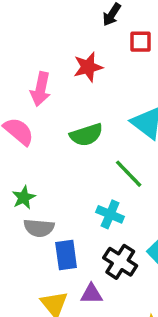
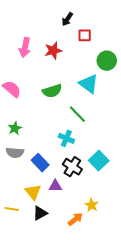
pink arrow: (41, 89) -> (25, 47), moved
gray semicircle: (39, 228) -> (15, 153), moved
blue rectangle: (66, 255) -> (40, 163), turned -36

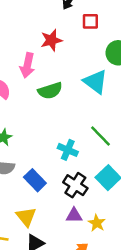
pink arrow: (25, 47) -> (27, 65), moved
green line: (77, 114) -> (101, 136), moved
purple triangle: (55, 186) -> (74, 215), moved
yellow star: (92, 205) -> (97, 223), moved

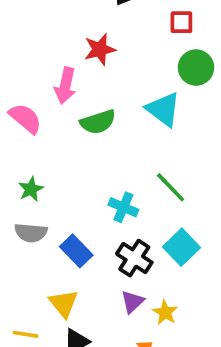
red square: (90, 21) -> (181, 22), moved
purple triangle: (74, 215) -> (132, 302), turned -42

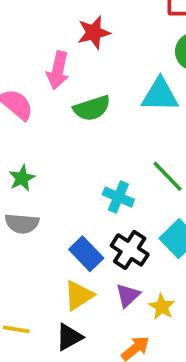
cyan triangle: (163, 109) -> (160, 95), turned -36
blue rectangle: (76, 251) -> (86, 254), moved
yellow triangle: (64, 303) -> (79, 295), moved, turned 36

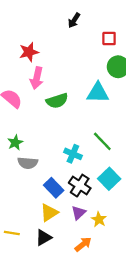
red star: (94, 33) -> (29, 52), moved
gray semicircle: (22, 224) -> (28, 163), moved

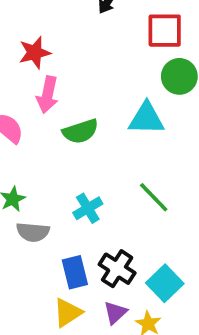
red square: (109, 38) -> (165, 31), size x1.5
cyan cross: (73, 154) -> (88, 208), moved, turned 36
cyan square: (109, 179) -> (165, 283), moved
blue rectangle: (54, 188) -> (75, 272), turned 30

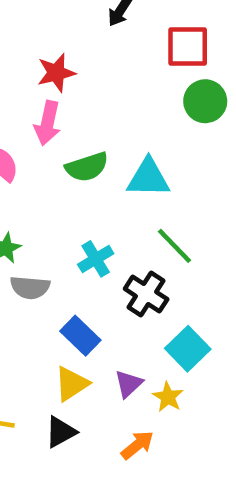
red star: (35, 53) -> (56, 73), moved
cyan triangle: (146, 119) -> (148, 178), moved
black cross: (117, 269) -> (146, 294), moved
blue rectangle: (75, 272) -> (80, 336), turned -32

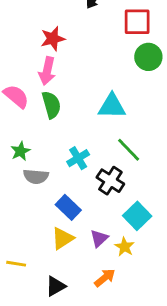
green semicircle: (87, 167) -> (51, 105), moved, turned -88
black triangle: (61, 432) -> (56, 286), moved

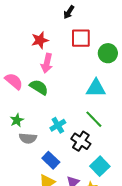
red square: (137, 22) -> (81, 38), moved
pink arrow: (47, 71) -> (47, 63), moved
green semicircle: (51, 105) -> (39, 87), turned -42
cyan triangle: (112, 106) -> (96, 88), moved

